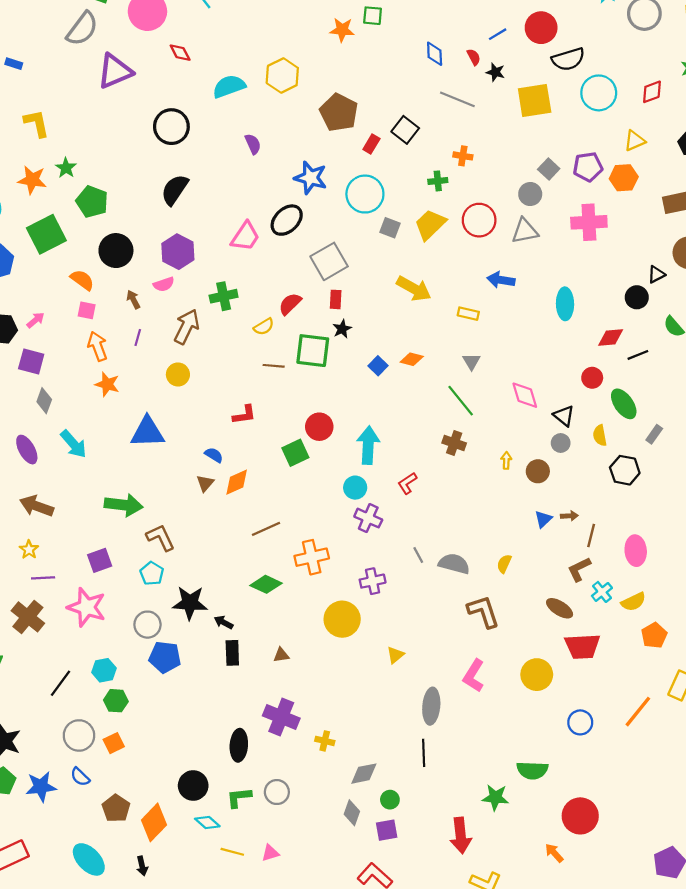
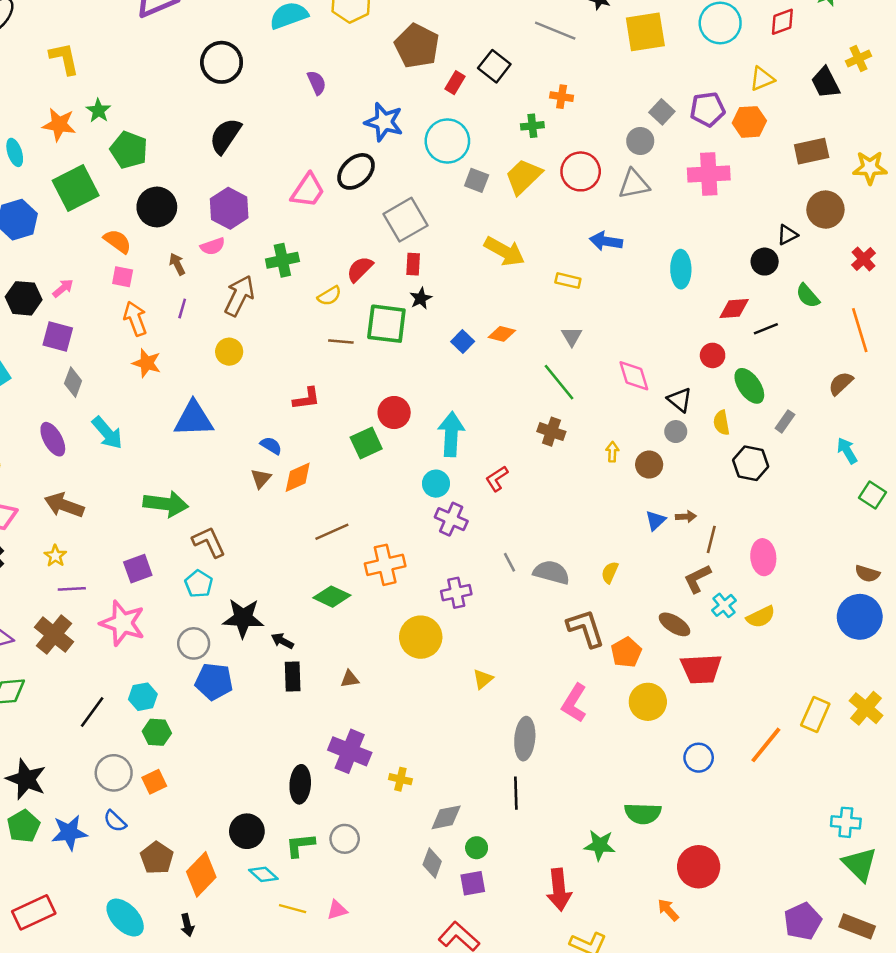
orange pentagon: (654, 635) -> (626, 652), moved

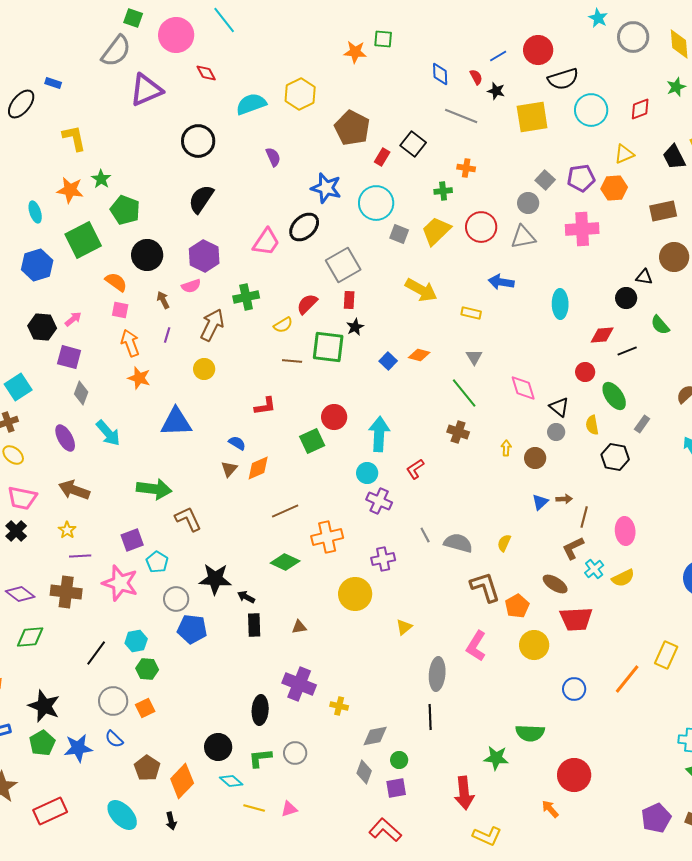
black triangle: (787, 235) -> (644, 277), turned 36
cyan pentagon: (199, 584) -> (157, 562), moved
brown cross: (54, 635) -> (66, 592), turned -32

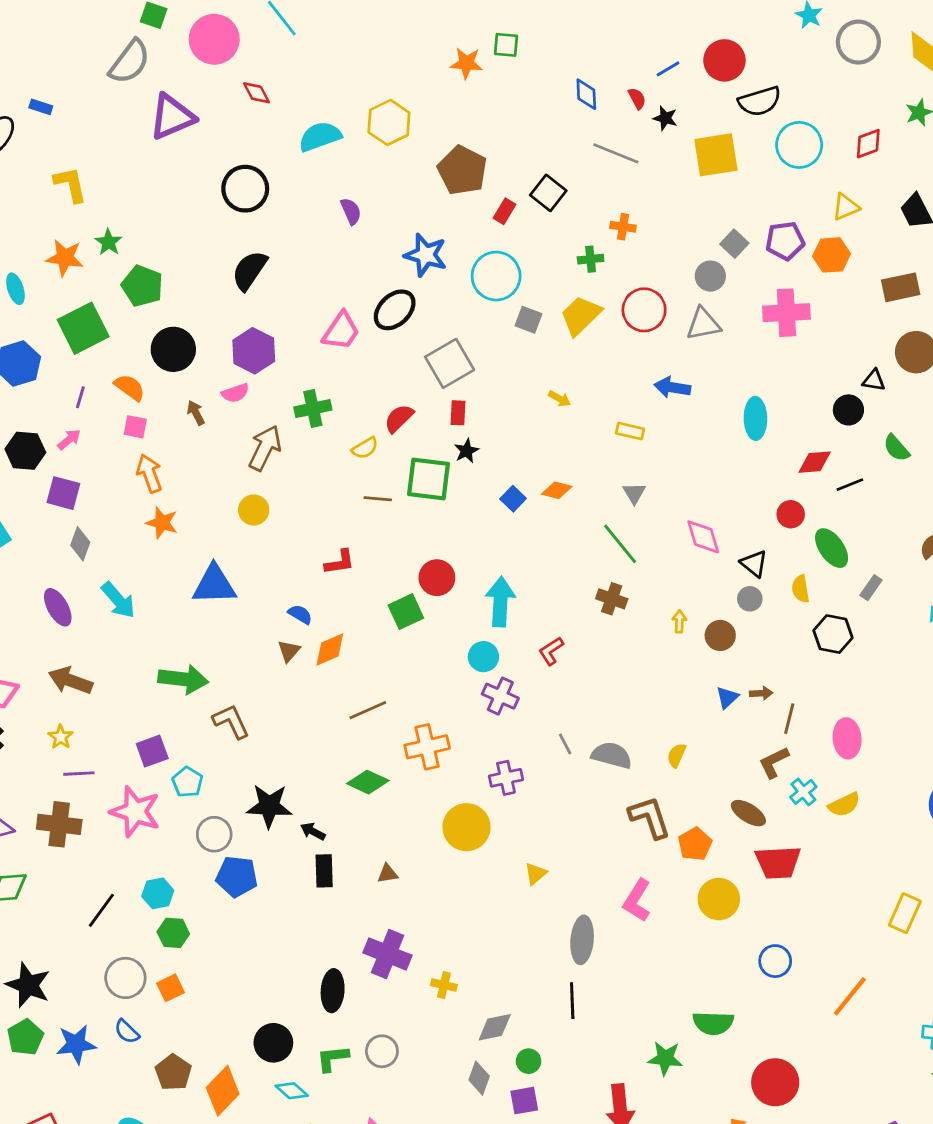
yellow arrow: (421, 290) -> (560, 399), size x0.5
purple line: (167, 335) -> (80, 397), moved
orange line: (627, 679) -> (850, 996), moved

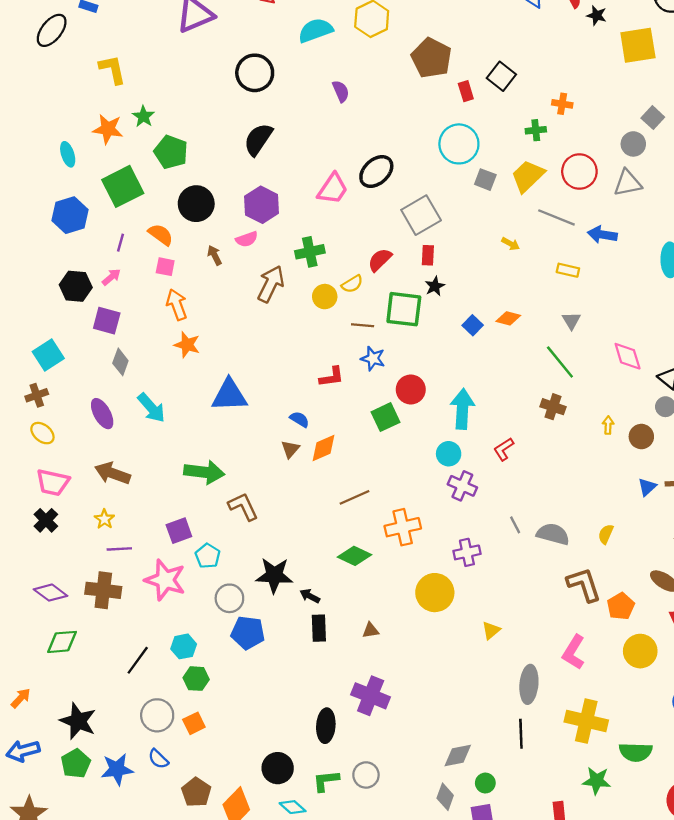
gray line: (616, 153) -> (556, 217), moved
red rectangle: (505, 211) -> (466, 91), turned -48
blue star: (426, 255) -> (373, 359), moved, size x0.7
yellow circle: (254, 510) -> (325, 297), moved
yellow cross: (444, 985) -> (586, 721), moved, size x2.0

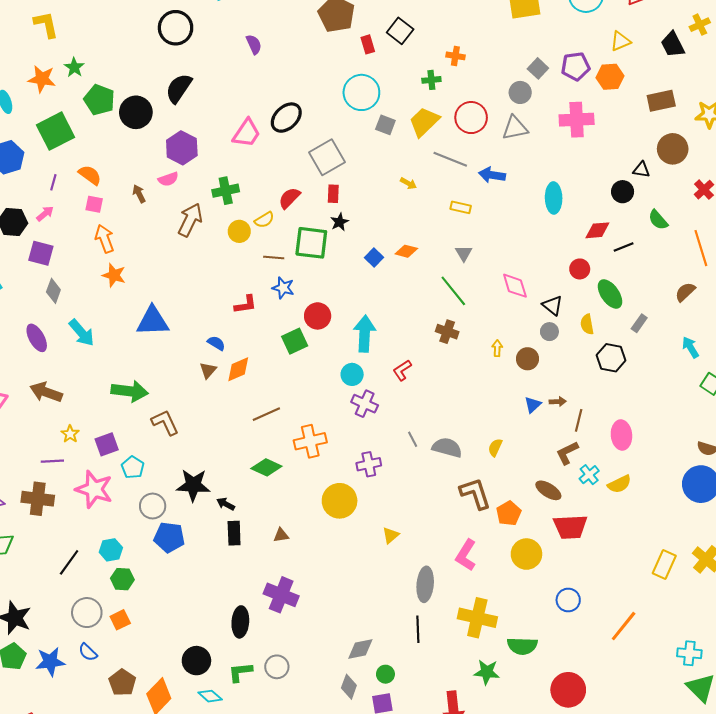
black circle: (196, 204) -> (136, 112), moved
yellow star: (104, 519) -> (70, 434), moved

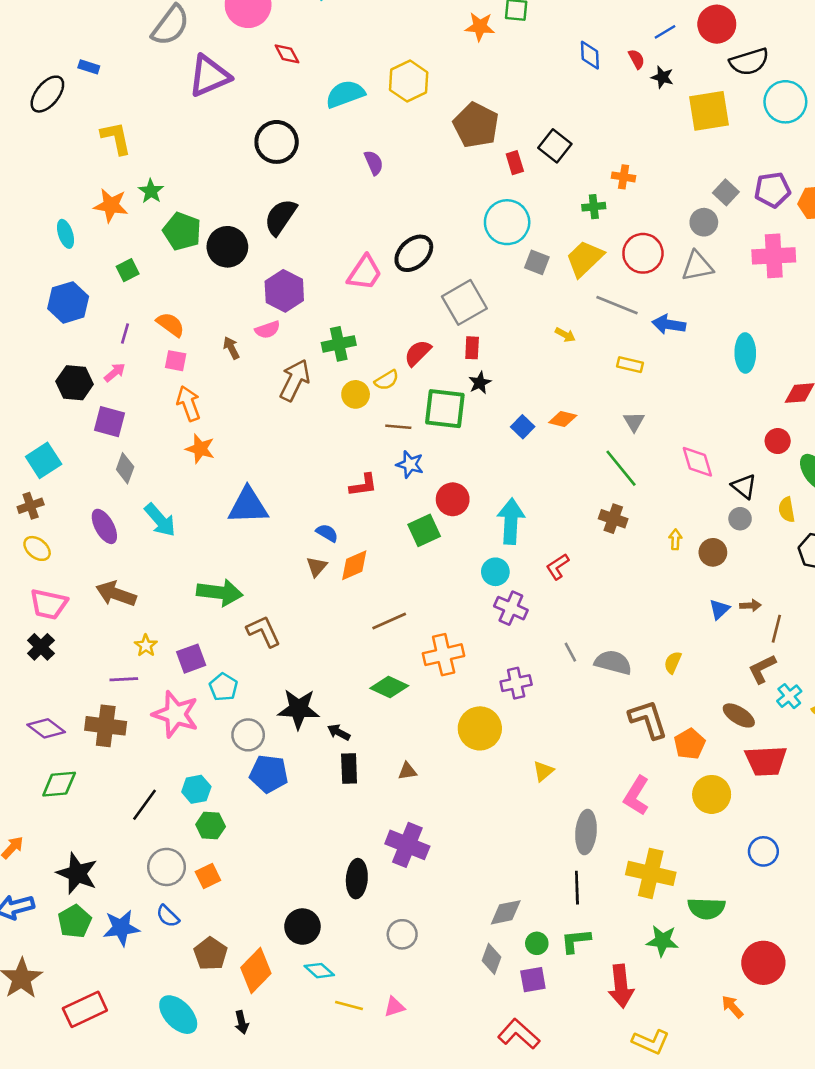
green square: (55, 131) -> (128, 270), size x0.5
green L-shape: (240, 672) -> (576, 941), moved

